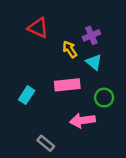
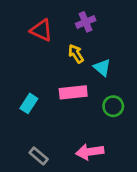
purple cross: (91, 35) -> (86, 22), moved
pink arrow: (82, 120) -> (90, 152), moved
gray rectangle: (46, 143) -> (39, 156), moved

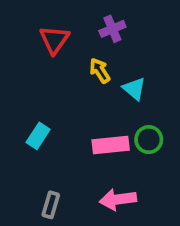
red triangle: (41, 30) -> (54, 40), turned 40
pink rectangle: (73, 92) -> (111, 145), moved
gray rectangle: (39, 156) -> (51, 205), turned 66

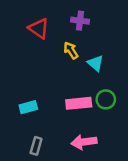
purple cross: (112, 29) -> (80, 21), turned 30
red triangle: (54, 40) -> (39, 28), turned -30
cyan rectangle: (38, 136) -> (28, 107), moved, turned 42

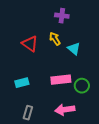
red triangle: (39, 28) -> (30, 44), moved
green circle: (106, 99) -> (82, 86), moved

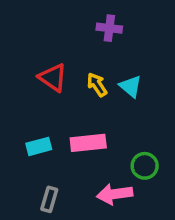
yellow arrow: (55, 39) -> (97, 85), moved
pink rectangle: (61, 80) -> (88, 143), moved
green circle: (82, 86) -> (145, 166), moved

